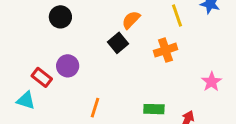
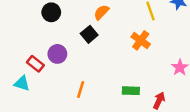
orange semicircle: (131, 20) -> (101, 12), moved
black square: (118, 43) -> (89, 34), moved
orange cross: (165, 50) -> (141, 40), turned -36

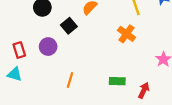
black square: (89, 34) -> (69, 26), moved
red rectangle: (35, 64) -> (19, 50), moved, turned 35

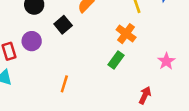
purple circle: (48, 47) -> (32, 41), moved
green rectangle: (117, 81) -> (116, 60), moved, turned -56

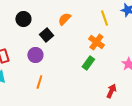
purple circle: (32, 41) -> (35, 55), moved
orange line: (64, 84) -> (39, 82), moved

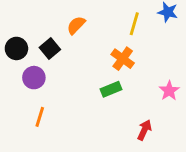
yellow line: (104, 18) -> (134, 24), turned 35
black circle: (23, 19) -> (16, 48), moved
green rectangle: (88, 63) -> (111, 89), turned 32

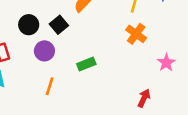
orange cross: (123, 59) -> (136, 34), moved
green rectangle: (111, 89) -> (86, 64), moved

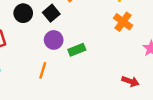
purple circle: (44, 51) -> (54, 40), moved
red arrow: (144, 98) -> (130, 81), turned 84

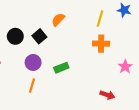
orange cross: (123, 22) -> (101, 44), turned -35
purple circle: (54, 40) -> (33, 62), moved

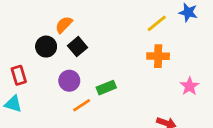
yellow line: (100, 19) -> (157, 23), turned 35
orange semicircle: (58, 20) -> (64, 25), moved
orange line: (32, 85) -> (82, 105), moved, turned 40

